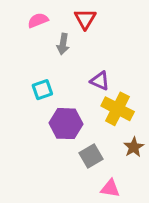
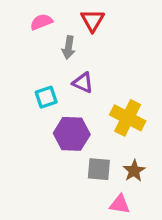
purple triangle: (100, 81) -> (83, 83), moved
brown star: (134, 147) -> (134, 171), moved
gray square: (91, 156) -> (99, 169), turned 35

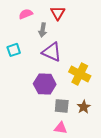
purple triangle: (83, 83) -> (52, 52), size x1.5
cyan square: (46, 97) -> (14, 50), moved
pink triangle: (120, 204) -> (61, 128), moved

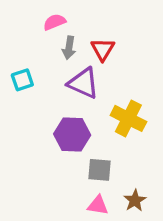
red triangle: (58, 13) -> (103, 49), moved
pink semicircle: (26, 14) -> (54, 22), moved
brown star: (84, 107) -> (135, 200), moved

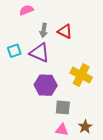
pink semicircle: (54, 22) -> (26, 10), moved
red triangle: (103, 49) -> (65, 31), turned -35
purple triangle: (83, 83) -> (40, 53), moved

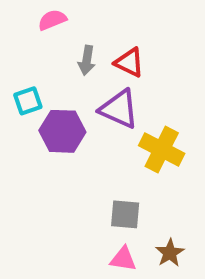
purple triangle: (40, 53) -> (119, 109), moved
purple hexagon: (46, 85) -> (62, 131), moved

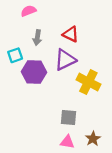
gray arrow: (87, 60) -> (37, 38), moved
purple triangle: (119, 109) -> (65, 60), turned -50

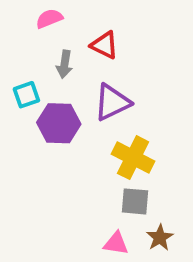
red triangle: (71, 34) -> (105, 45), moved
yellow cross: (88, 82) -> (133, 158), moved
gray square: (68, 118) -> (135, 201), moved

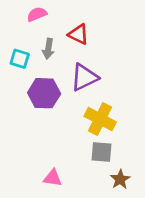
cyan square: (26, 95) -> (20, 59), moved, turned 36
pink triangle: (116, 243) -> (53, 178), moved

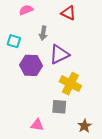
red triangle: (79, 34) -> (68, 13), moved
gray arrow: (48, 49) -> (43, 33), moved
gray square: (102, 152) -> (59, 107), moved

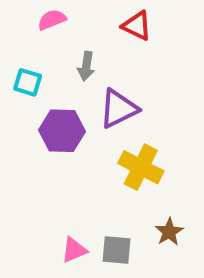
gray square: (59, 107) -> (117, 250), moved
pink triangle: (37, 125) -> (74, 250), turned -32
brown star: (84, 126) -> (169, 232), moved

